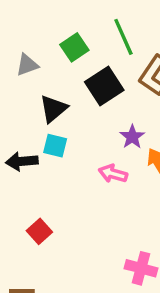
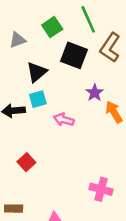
black square: (104, 86) -> (74, 55), turned -36
cyan square: (55, 146) -> (38, 99), turned -30
pink arrow: (113, 174) -> (64, 120), moved

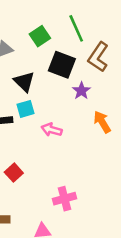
black triangle: (37, 72) -> (24, 82), turned -35
purple star: (95, 93) -> (81, 91), moved
pink cross: (101, 189) -> (65, 199), moved, turned -30

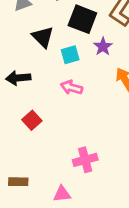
cyan square: (26, 109) -> (70, 55), moved
red square: (14, 173) -> (32, 120), moved

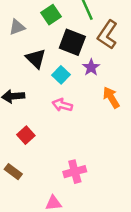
cyan square: (70, 55) -> (61, 75), turned -30
brown rectangle: (18, 182) -> (13, 172), moved, turned 36

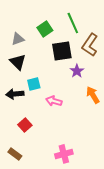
black square: (72, 42) -> (62, 51), turned -30
black triangle: (36, 59) -> (18, 62), moved
cyan square: (61, 75) -> (34, 84), moved, turned 32

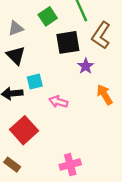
red square: (25, 125) -> (24, 130), size x1.6

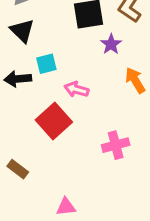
red square: (24, 130) -> (54, 121), moved
pink cross: (70, 165) -> (116, 145), moved

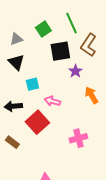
black arrow: (18, 79) -> (13, 106), moved
brown rectangle: (18, 169) -> (12, 142), moved

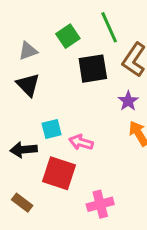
purple star: (75, 71) -> (128, 101), moved
cyan square: (32, 84) -> (52, 129), moved
red square: (37, 122) -> (59, 173), turned -30
pink cross: (78, 138) -> (100, 204), moved

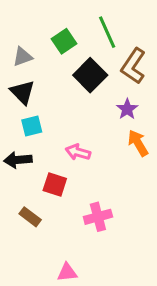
black square: (93, 69) -> (90, 75), turned -36
cyan square: (52, 129) -> (32, 126), moved
red square: (59, 173) -> (55, 185), size x0.7
brown rectangle: (22, 203) -> (30, 217), moved

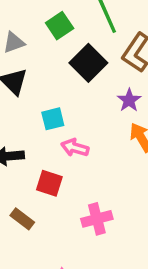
cyan square: (32, 126) -> (53, 119), moved

